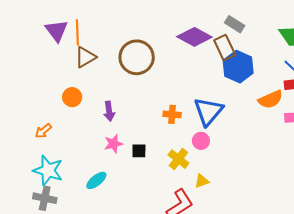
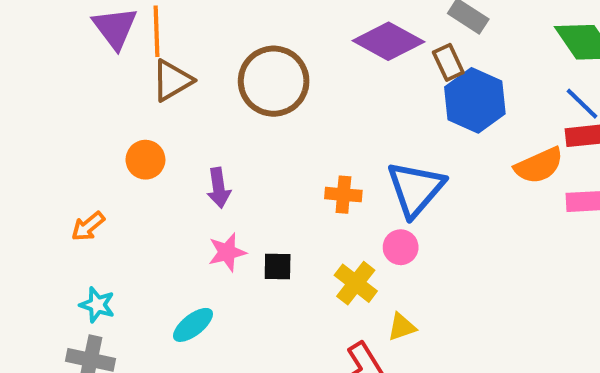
brown rectangle: (225, 47) -> (448, 62), size x0.7
cyan star: (48, 170) -> (97, 305), size x0.6

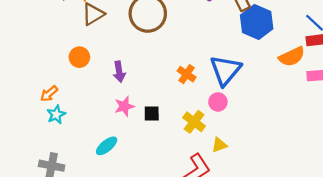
orange cross: (343, 195) -> (187, 74), turned 30
cyan star: (97, 305) -> (56, 115), moved, turned 30

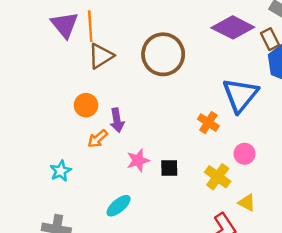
blue triangle: (225, 70) -> (240, 95), moved
purple arrow: (119, 72) -> (117, 120), moved
orange arrow: (49, 94) -> (98, 139), moved
yellow triangle: (219, 145) -> (247, 203), turned 49

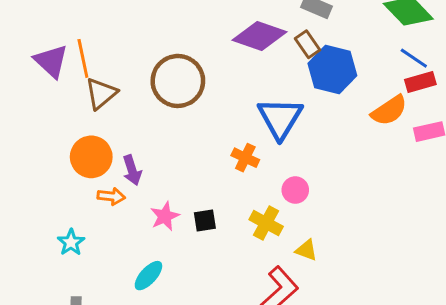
orange circle: (86, 105) -> (91, 157), size x1.4
orange arrow: (98, 139) -> (111, 196), turned -125

